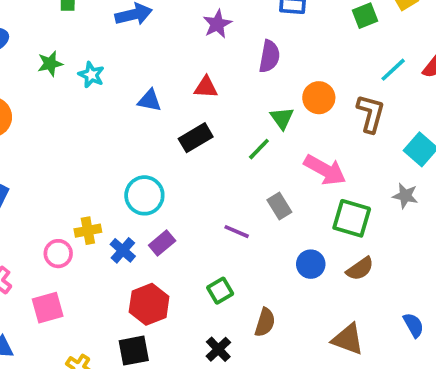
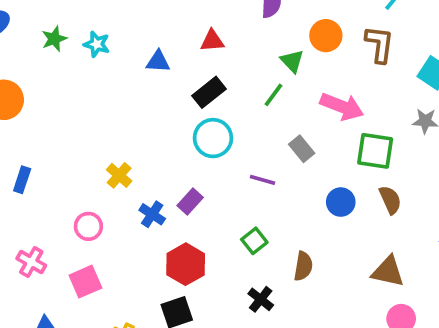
cyan circle: (144, 195) -> (213, 138), moved
yellow cross: (88, 231) -> (119, 175), moved, turned -30
brown semicircle: (360, 269) -> (390, 200), turned -72

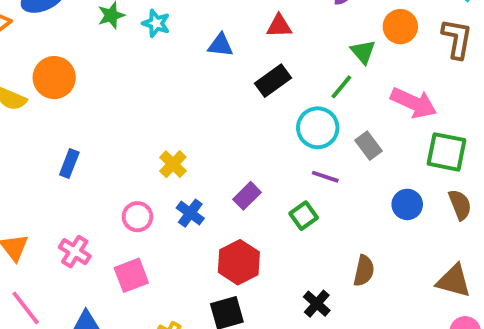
cyan circle: (213, 138) -> (318, 128), moved
blue cross: (152, 214) -> (190, 213), moved
green square: (254, 241) -> (304, 216), moved

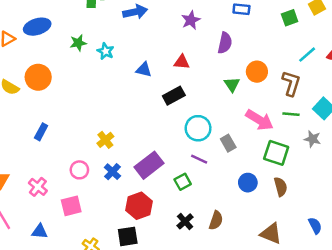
green line: (341, 87) -> (291, 114), moved, turned 49
purple rectangle: (247, 196) -> (149, 165), size x1.6
black cross: (317, 304) -> (185, 221), moved

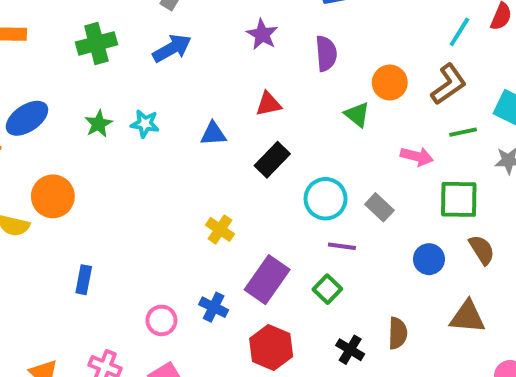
brown L-shape: (291, 83) -> (449, 84), turned 55
pink arrow: (259, 120) -> (417, 156), size x0.7
yellow cross: (105, 140) -> (220, 229), moved
brown triangle: (271, 234) -> (467, 317), moved

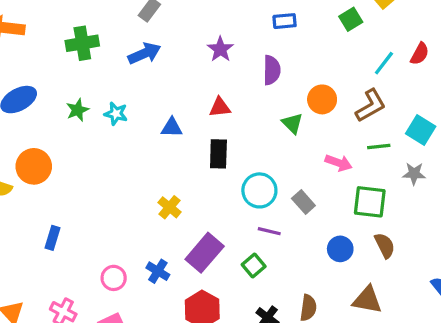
black rectangle: (272, 160) -> (218, 154), turned -48

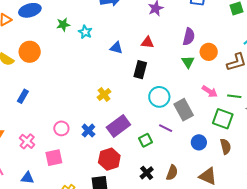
purple semicircle: (272, 70) -> (189, 37), moved
green line: (379, 146) -> (234, 96), moved
gray rectangle: (303, 202) -> (184, 110), size x1.5
purple line: (269, 231) -> (166, 128), moved
blue rectangle: (53, 238) -> (23, 96), moved

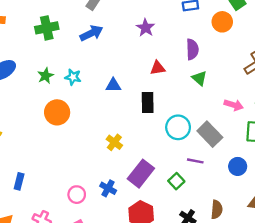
red triangle: (147, 42) -> (158, 68), moved
orange circle: (30, 52) -> (57, 112), moved
orange circle: (209, 52) -> (222, 22), moved
blue rectangle: (23, 96) -> (19, 181), moved

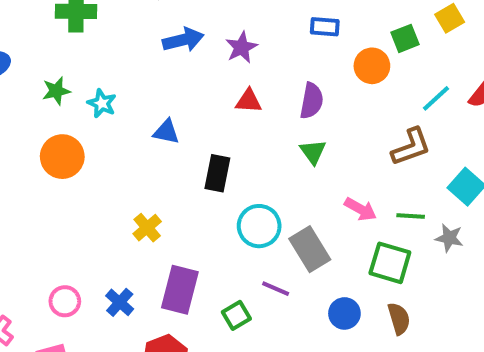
blue arrow: (91, 33) -> (183, 40), moved
red triangle: (158, 68) -> (249, 101), moved
purple rectangle: (141, 174) -> (180, 290), turned -36

